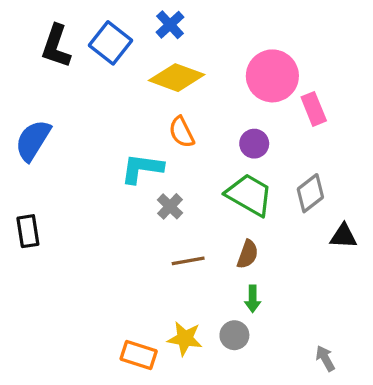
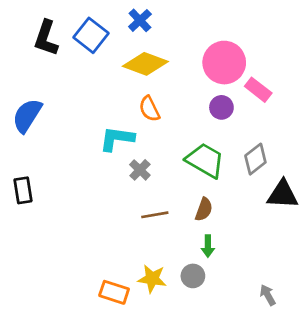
pink rectangle: (314, 109) -> (258, 90), turned -30
purple circle: (254, 144) -> (221, 107), moved
black triangle: (343, 236) -> (283, 194), size x1.4

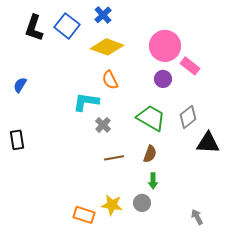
blue semicircle: (27, 116) -> (20, 85), size x0.6

